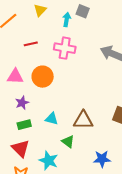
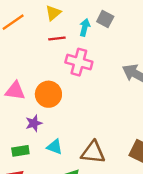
red line: (31, 44) -> (57, 38), moved
purple star: (22, 103) -> (34, 123), moved

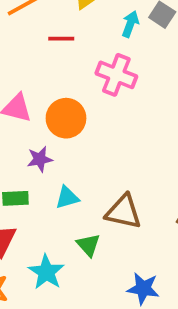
red line: (57, 38) -> (61, 39), moved
cyan triangle: (55, 147) -> (67, 198), turned -42

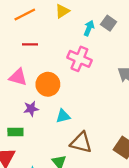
red line: (61, 39) -> (30, 44), moved
cyan triangle: (67, 198) -> (63, 116), moved

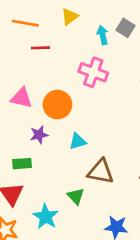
orange line: (25, 15) -> (25, 23), turned 40
cyan arrow: (89, 28) -> (103, 35), turned -32
red line: (30, 44) -> (41, 48), moved

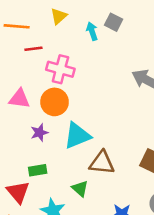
pink cross: (93, 72) -> (60, 69), moved
cyan triangle: (78, 141) -> (77, 136), size x1.6
green rectangle: (22, 164) -> (38, 170), moved

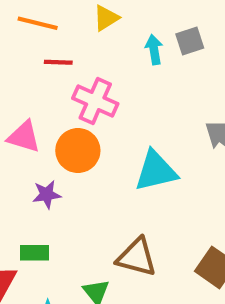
gray square: (114, 22) -> (190, 41), turned 36
cyan triangle: (77, 136) -> (156, 171), moved

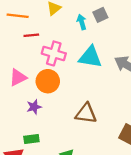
pink triangle: (24, 137) -> (18, 77), turned -36
cyan triangle: (156, 171) -> (90, 57), moved, turned 30
brown triangle: (137, 257) -> (86, 113), moved

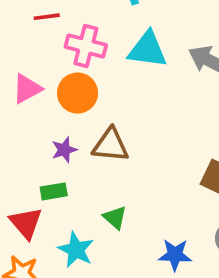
purple star: (34, 107) -> (64, 150), moved
brown triangle: (86, 113) -> (111, 145), moved

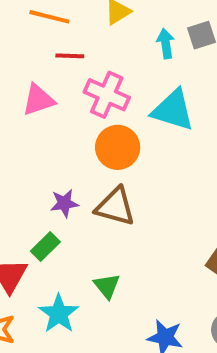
pink triangle: (27, 89) -> (38, 100), moved
orange circle: (78, 93) -> (118, 147), moved
green rectangle: (54, 191) -> (45, 246), turned -45

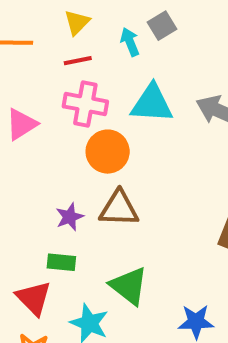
red line: (70, 56) -> (78, 61), moved
green rectangle: (45, 246) -> (61, 262), turned 64
green triangle: (107, 286) -> (129, 286), size x1.5

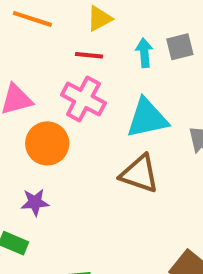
cyan triangle: (152, 104) -> (147, 118), turned -33
orange circle: (108, 152) -> (47, 143), moved
brown triangle: (119, 209) -> (139, 174), moved

